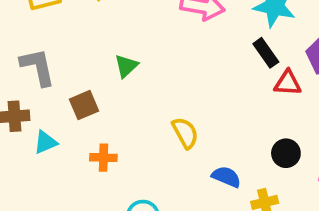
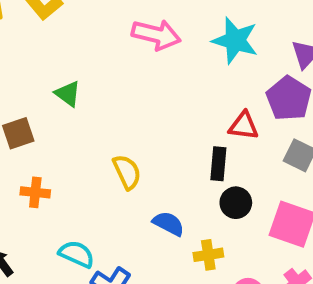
black rectangle: (266, 53) -> (218, 164), moved, turned 36
green triangle: (126, 66) -> (68, 94), turned -45

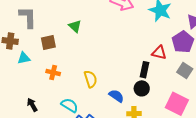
yellow semicircle: (127, 172) -> (91, 79), moved
black circle: (236, 203) -> (142, 88), moved

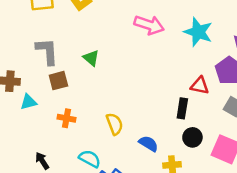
gray L-shape: (28, 17) -> (47, 51), moved
black circle: (142, 88) -> (192, 137), moved

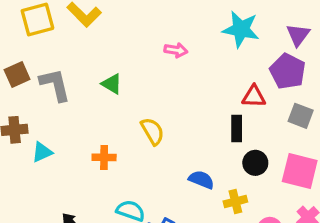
pink arrow: (149, 25) -> (176, 50), moved, size x0.6
brown square: (58, 81) -> (17, 74), moved
orange cross: (67, 118) -> (104, 157), moved
yellow semicircle: (115, 124) -> (152, 131), moved

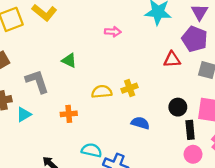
gray L-shape: (55, 85) -> (37, 81), moved
black rectangle: (237, 128) -> (190, 130), moved
yellow semicircle: (152, 131) -> (102, 92), turned -60
yellow cross: (235, 202) -> (130, 88), moved

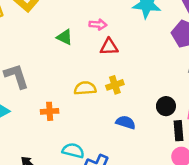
red triangle: (172, 59) -> (109, 47), moved
green triangle: (69, 60) -> (65, 37), moved

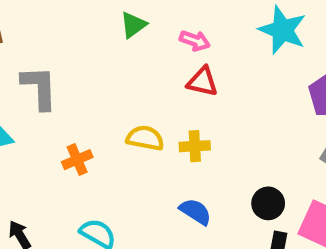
green triangle: (65, 37) -> (133, 25), moved, turned 42
orange cross: (50, 111) -> (77, 160), turned -35

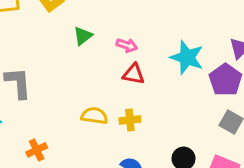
cyan star: (282, 30) -> (187, 57), moved
orange cross: (77, 160) -> (37, 150), moved

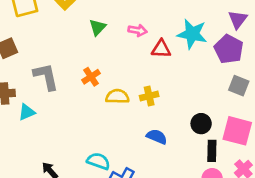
red triangle: (133, 74) -> (161, 49), moved
orange cross: (37, 150) -> (91, 77), moved

